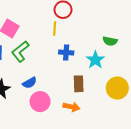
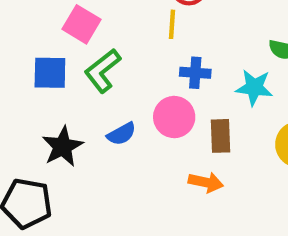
cyan star: (95, 60) -> (254, 88), turned -30
pink circle: (40, 102) -> (174, 117), moved

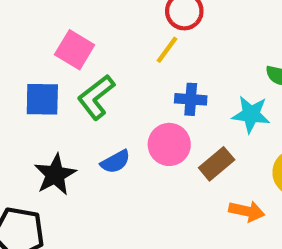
yellow line: (172, 24) -> (167, 50), turned 32
brown rectangle: (220, 136) -> (217, 164), turned 52
orange arrow: (206, 182) -> (247, 211), moved

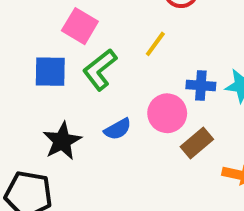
yellow line: (167, 50) -> (155, 44), moved
blue cross: (191, 99) -> (201, 86), moved
brown rectangle: (217, 164) -> (197, 143), moved

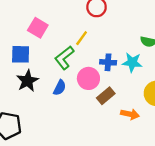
green L-shape: (100, 70) -> (64, 58), moved
blue semicircle: (118, 129) -> (60, 88), turned -35
black star: (62, 141) -> (27, 81), moved

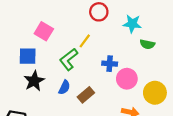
cyan star: (132, 62) -> (132, 24), moved
pink circle: (88, 78) -> (127, 79), moved
brown rectangle: (106, 96) -> (86, 95), moved

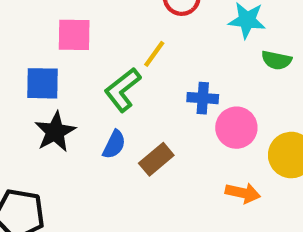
pink square: (44, 31) -> (74, 35), turned -30

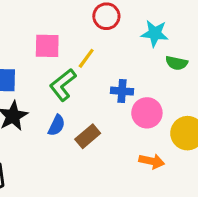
pink square: (74, 35) -> (47, 46), moved

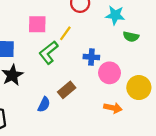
blue semicircle: (57, 125) -> (44, 104), moved

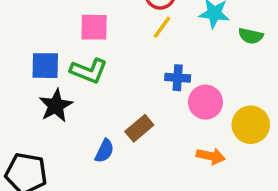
yellow line: (65, 33) -> (162, 27), moved
green semicircle: (131, 37) -> (251, 36), moved
green L-shape: (48, 53) -> (89, 71), moved, turned -120

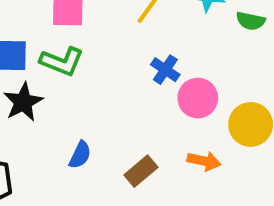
blue cross: (178, 78) -> (165, 70), turned 30
brown rectangle: (139, 128) -> (141, 171), moved

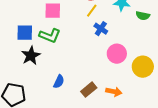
blue cross: (165, 70) -> (101, 29), moved
orange arrow: (204, 161) -> (114, 92), moved

